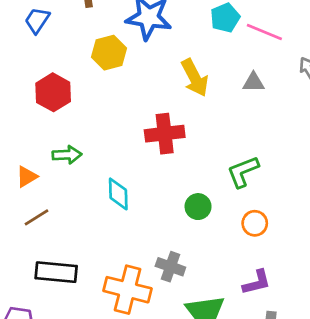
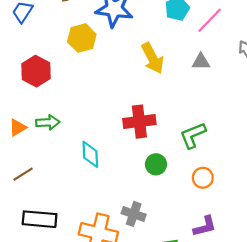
pink line: (264, 32) -> (210, 20), turned -68
red cross: (165, 134) -> (139, 122), moved
orange triangle: (27, 177) -> (18, 128), moved

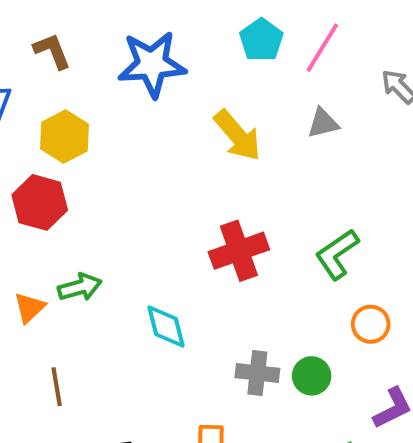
yellow hexagon: (82, 38) -> (64, 137), moved
green circle: (156, 164) -> (312, 376), moved
brown line: (23, 174) -> (57, 387), turned -55
gray cross: (134, 214) -> (257, 373), moved

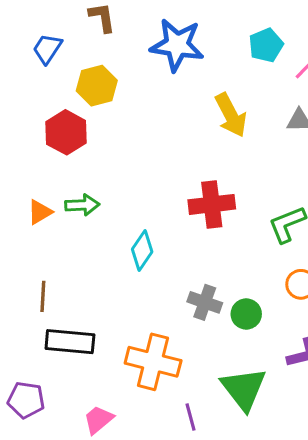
cyan diamond: (166, 327) -> (142, 250), turned 36
brown line: (57, 387) -> (43, 296), moved

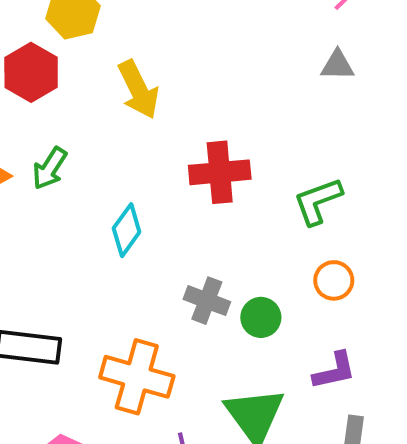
yellow arrow: (231, 115) -> (138, 90), moved
green arrow: (82, 205) -> (50, 168), turned 124

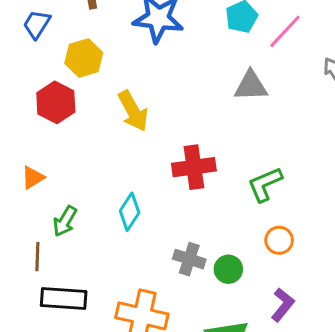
gray triangle: (337, 65) -> (251, 86), moved, size x1.4
green arrow: (50, 168) -> (65, 221), moved
purple L-shape: (334, 371) -> (283, 305), turned -36

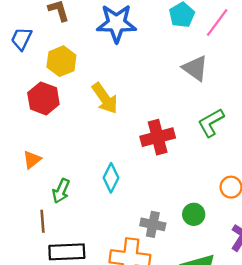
gray triangle: (251, 86) -> (195, 68), turned 44
green L-shape: (265, 184) -> (211, 123), moved
gray cross: (189, 259) -> (153, 224), moved

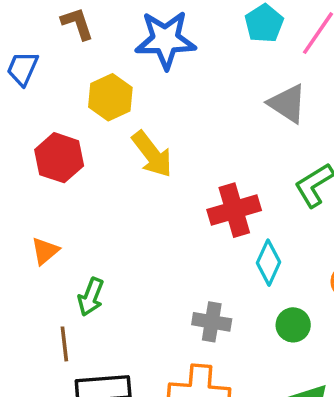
yellow hexagon: (61, 61) -> (110, 97), moved
cyan diamond: (111, 178) -> (268, 263), moved
gray cross: (153, 224) -> (212, 322), moved

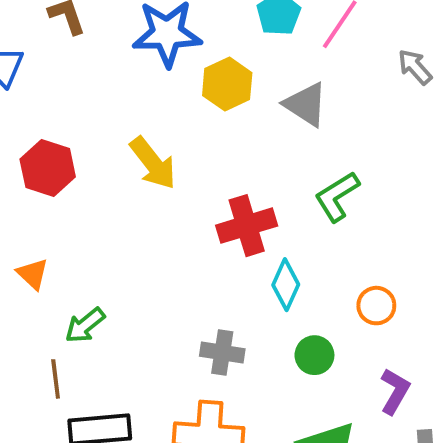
yellow hexagon: (110, 97) -> (227, 84), moved
orange triangle: (45, 251) -> (33, 274), turned -36
green arrow: (91, 297) -> (85, 325), turned 30

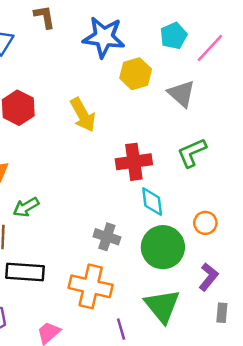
cyan diamond: (286, 285) -> (152, 202), turned -40
green circle: (314, 355) -> (163, 247), size x1.8

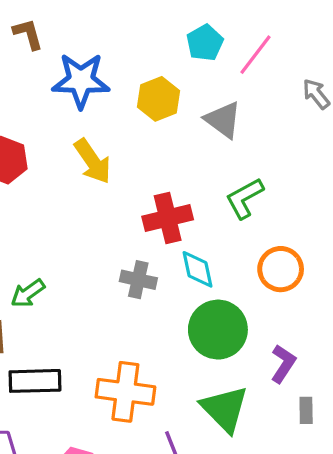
blue star: (104, 37) -> (81, 81), moved
orange circle: (205, 223) -> (281, 269), moved, size x1.4
gray cross: (107, 237) -> (138, 280), moved

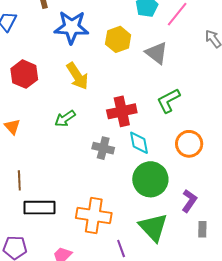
green arrow: (28, 293) -> (65, 119), moved

